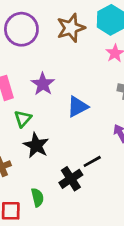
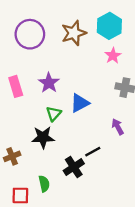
green triangle: (23, 119) -> (54, 114), moved
black star: (36, 145) -> (43, 137), turned -30

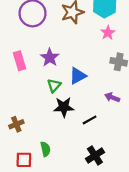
purple arrow: (118, 127) -> (112, 97), turned -40
black star: (43, 137) -> (64, 107), moved
black cross: (74, 167) -> (95, 155), moved

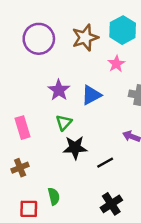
pink star: (108, 33) -> (116, 64), moved
pink rectangle: (20, 61) -> (23, 128), moved
blue triangle: (78, 76) -> (91, 95), moved

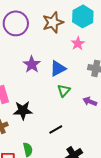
green triangle: (64, 123) -> (64, 90), moved
black star: (75, 148) -> (23, 110), moved
black line: (105, 163) -> (56, 129), moved

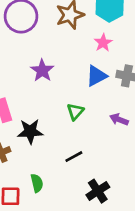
blue triangle: (58, 68) -> (96, 76), moved
green triangle: (64, 90) -> (75, 112), moved

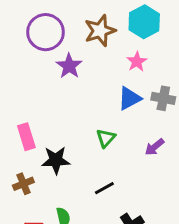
purple star: (42, 71) -> (69, 66), moved
purple arrow: (119, 120) -> (154, 147), turned -60

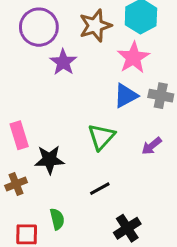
pink star: (137, 62) -> (133, 58), size x1.5
green triangle: (106, 138) -> (101, 137), size x1.4

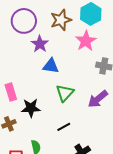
blue triangle: (126, 96) -> (51, 66), moved, turned 36
purple arrow: (152, 146) -> (98, 99), size x1.5

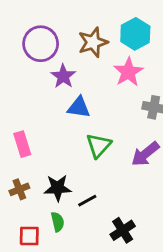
black star: (31, 108) -> (58, 188), moved
black line: (64, 127) -> (87, 201), moved

